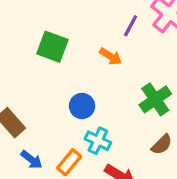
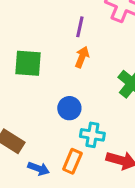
purple line: (131, 26) -> (80, 27), moved
orange arrow: (111, 56) -> (82, 57), turned -85

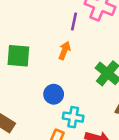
purple line: (80, 27) -> (74, 21), moved

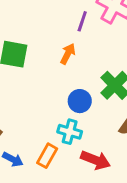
blue circle: (54, 94) -> (80, 101), moved

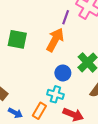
orange arrow: (68, 54) -> (55, 40), size x1.6

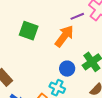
purple line: (66, 17) -> (77, 16), turned 40

